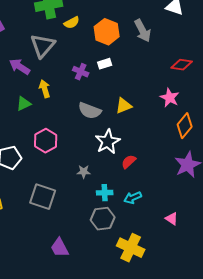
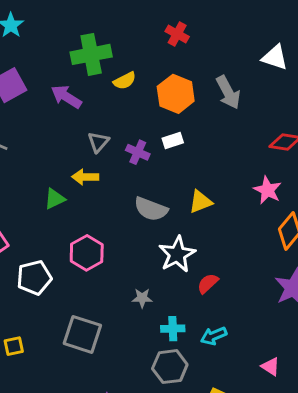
gray triangle: (43, 46) -> (98, 142), moved, size x0.6
purple arrow: (20, 67) -> (66, 97), moved
yellow arrow: (45, 89) -> (85, 177), turned -72

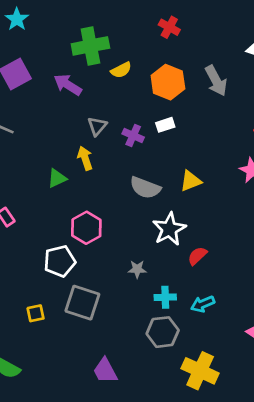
yellow arrow: (85, 177) -> (85, 158), turned 70
white pentagon: (34, 278) -> (60, 261), moved
yellow square: (14, 346) -> (36, 313), moved

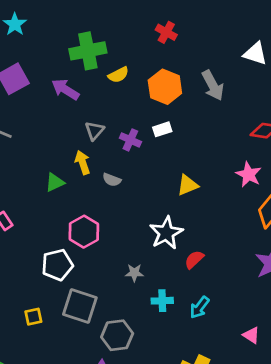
gray semicircle: (145, 188) -> (112, 180), moved, size x0.6
cyan arrow: (203, 304) -> (199, 307), turned -30
gray hexagon: (163, 332) -> (117, 335), moved

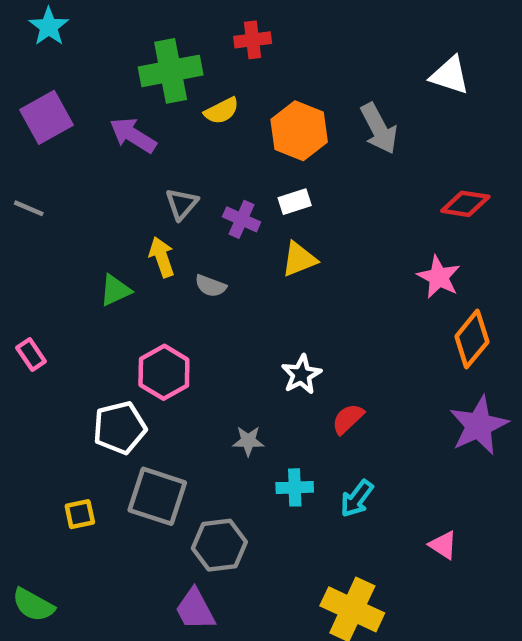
red cross: (166, 32) -> (253, 40), moved, turned -36
yellow triangle: (188, 185) -> (299, 259), moved
white star: (166, 233) -> (301, 374), size x0.7

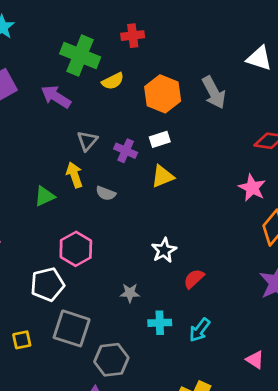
green cross: (171, 71) -> (80, 55), turned 33

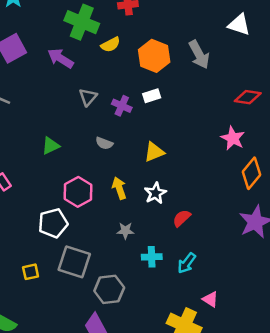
yellow arrow: (74, 175) -> (119, 188), moved
yellow triangle: (163, 176) -> (154, 152), moved
pink triangle: (255, 360) -> (210, 299), moved

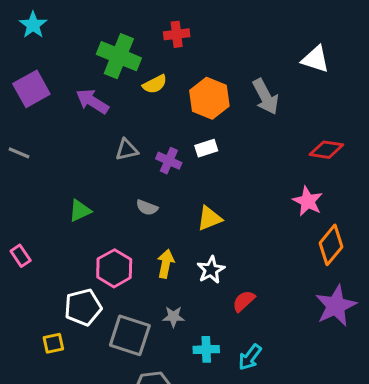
gray triangle: (88, 97) -> (127, 150), turned 36
yellow arrow: (119, 188) -> (166, 264), turned 30
gray square: (74, 262) -> (130, 335), moved
yellow square: (31, 272) -> (53, 343), moved

